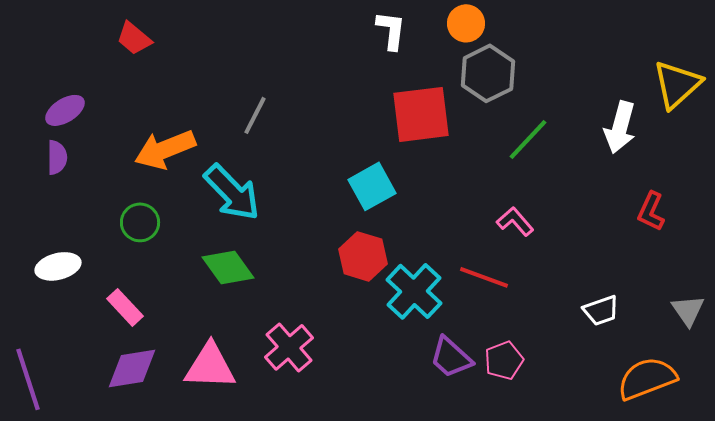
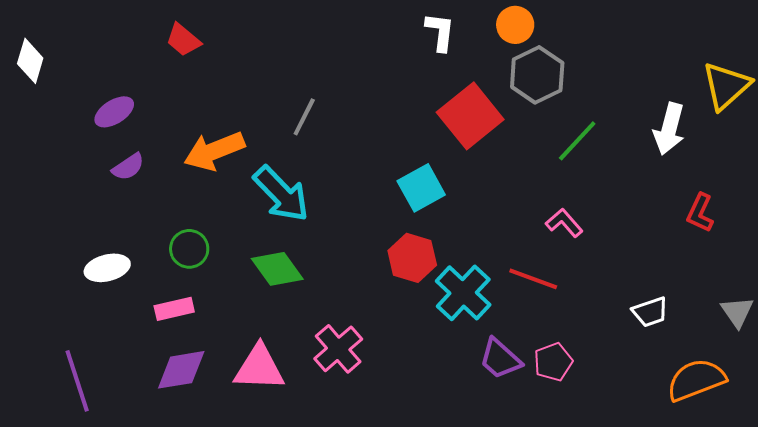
red square: (421, 114) -> (470, 116), turned -32
purple semicircle: (57, 157) -> (128, 167), moved, turned 56
green circle: (140, 222) -> (189, 249), moved
pink rectangle: (125, 307) -> (174, 309), turned -60

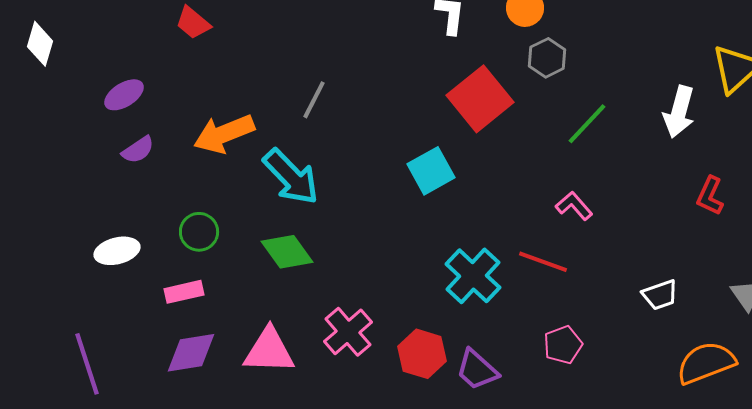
gray hexagon: (537, 75) -> (547, 58), size x0.7
red hexagon: (412, 258) -> (422, 354), moved
purple trapezoid: (500, 359) -> (477, 370), moved

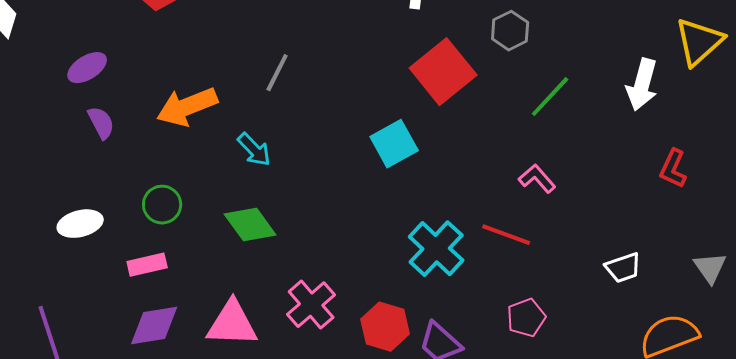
purple semicircle: (138, 150) -> (101, 123), turned -84
cyan arrow: (291, 177) -> (254, 150), size x0.6

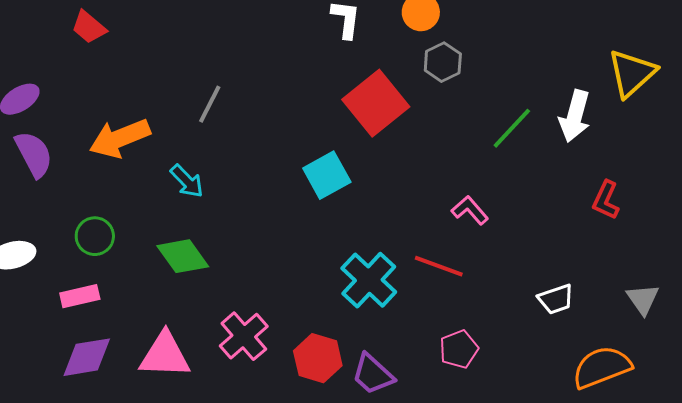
green line: (550, 97) -> (512, 128), moved
purple semicircle: (101, 123) -> (34, 154), size x1.4

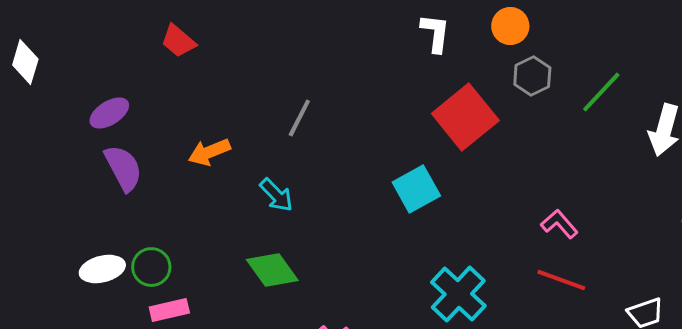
green line: (512, 128) -> (601, 92), moved
orange arrow: (120, 138) -> (209, 152), size x0.7
green circle: (95, 236) -> (151, 267), moved
red line: (439, 266) -> (561, 280), moved

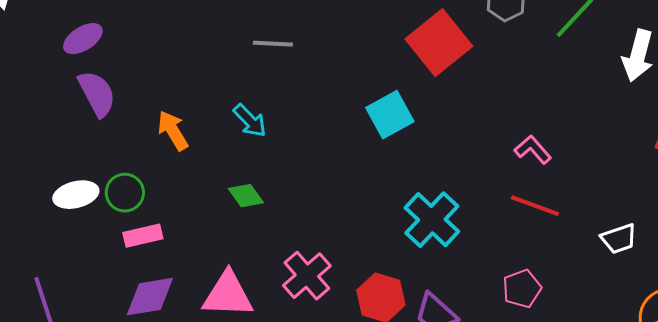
gray line: (299, 118) -> (273, 44), turned 66
orange arrow: (209, 152) -> (173, 131), moved, turned 81
green diamond: (272, 270) -> (246, 196), size x0.7

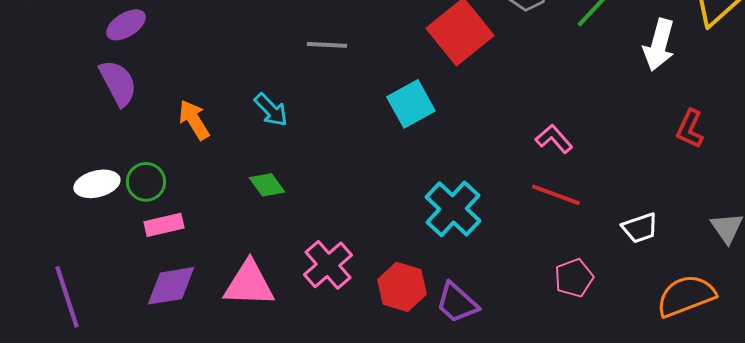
purple ellipse: (83, 39) -> (126, 25), moved
gray line: (273, 44) -> (327, 45), moved
pink pentagon: (522, 289) -> (574, 278), moved

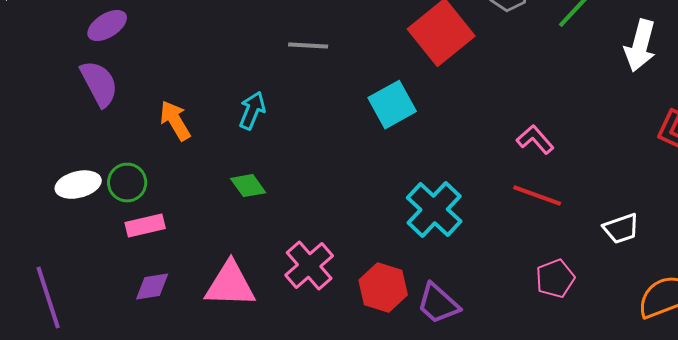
cyan arrow: (271, 110) -> (252, 111), turned -114
purple diamond: (171, 286) -> (152, 287), size x0.7

